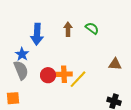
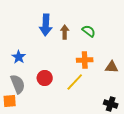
blue arrow: (37, 34) -> (46, 25), moved
gray semicircle: (21, 70) -> (18, 84), moved
orange cross: (64, 74) -> (85, 60), moved

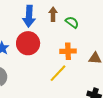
brown arrow: (65, 32) -> (53, 14), moved
red circle: (45, 78) -> (28, 43), moved, size x1.5

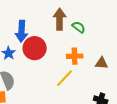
brown arrow: (53, 14) -> (60, 19), size x1.5
blue arrow: (29, 16) -> (22, 31), moved

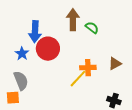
orange cross: (75, 56) -> (88, 68), moved
brown triangle: (102, 63) -> (115, 64), turned -32

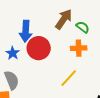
brown arrow: (73, 20) -> (64, 19), turned 35
orange cross: (88, 68) -> (79, 48), moved

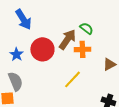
brown arrow: (64, 19) -> (67, 39), moved
blue arrow: (26, 31) -> (23, 19), moved, turned -35

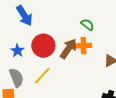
brown arrow: (67, 39) -> (68, 49), moved
yellow line: (72, 79) -> (42, 76), moved

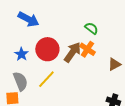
blue arrow: (24, 16) -> (28, 19), turned -30
orange cross: (83, 46) -> (87, 49), turned 35

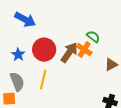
green semicircle: (91, 28) -> (93, 37), moved
yellow line: (46, 79) -> (43, 80), turned -30

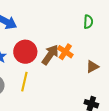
green semicircle: (93, 37) -> (88, 22), moved, turned 56

